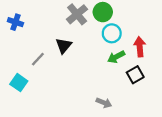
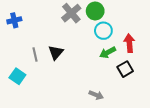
blue cross: (15, 22) -> (14, 20), turned -32
black triangle: (64, 46) -> (56, 52), moved
gray line: (38, 59) -> (35, 55), turned -56

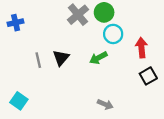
green arrow: (108, 52) -> (98, 58), moved
black square: (125, 69) -> (148, 76), moved
cyan square: (17, 76) -> (19, 101), moved

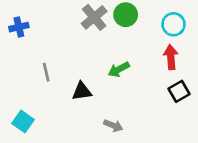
cyan circle: (113, 34) -> (173, 24), moved
black triangle: (61, 58) -> (82, 91), moved, turned 42
gray arrow: (105, 104) -> (113, 126), moved

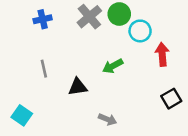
cyan circle: (173, 24) -> (140, 31), moved
blue cross: (19, 27) -> (43, 19), moved
black square: (179, 91) -> (171, 99), moved

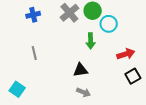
red arrow: (162, 54) -> (126, 54), moved, turned 78
green arrow: (113, 66) -> (91, 41), moved, turned -63
black triangle: (78, 87) -> (80, 70), moved

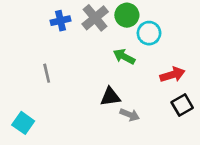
blue cross: (33, 15) -> (61, 21), moved
green arrow: (91, 41) -> (124, 57), turned 119
gray arrow: (84, 92) -> (130, 115), moved

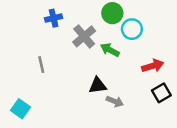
gray cross: (95, 18) -> (84, 36), moved

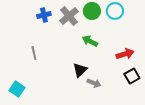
cyan circle: (132, 29) -> (115, 11), moved
gray cross: (84, 36) -> (69, 16), moved
black triangle: (98, 85) -> (80, 70), turned -35

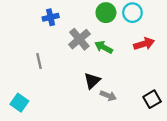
gray cross: (69, 16) -> (79, 39), moved
red arrow: (125, 54) -> (144, 44), moved
black square: (132, 76) -> (152, 99), moved

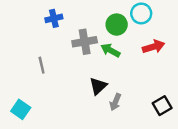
green circle: (106, 13) -> (117, 25), moved
gray cross: (79, 39) -> (85, 42), turned 30
gray arrow: (108, 96) -> (115, 102), turned 91

